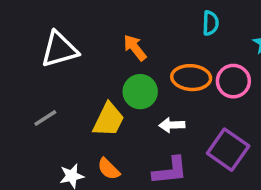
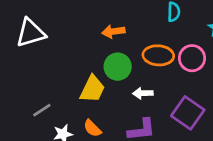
orange arrow: (135, 48) -> (113, 32), turned -60
white triangle: (59, 49) -> (31, 33), moved
gray line: (45, 118) -> (42, 110), moved

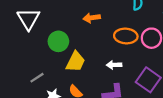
white triangle: (31, 33) -> (28, 19), turned -45
green circle: (118, 67) -> (58, 41), moved

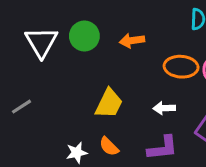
green circle: (58, 41) -> (84, 36), moved
gray line: (37, 78) -> (21, 107), moved

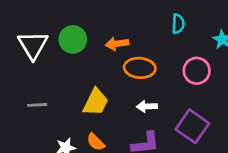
orange ellipse: (181, 67) -> (140, 68), moved
gray line: (21, 107) -> (37, 105), moved, turned 30

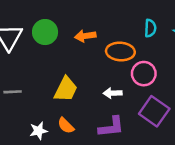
cyan semicircle: (178, 24) -> (150, 28), moved
orange ellipse: (140, 68) -> (120, 52), moved
pink circle: (197, 71) -> (144, 74), moved

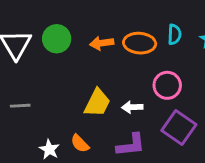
orange ellipse: (120, 52) -> (140, 43), moved
yellow trapezoid: (66, 89) -> (97, 103), moved
white star: (39, 131) -> (49, 149), turned -30

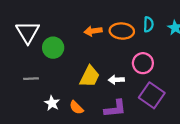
green circle: (57, 39) -> (53, 48), moved
white star: (49, 149) -> (52, 103), moved

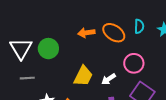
orange ellipse: (122, 31) -> (114, 33), turned 30
white triangle: (28, 32) -> (21, 49), moved
white arrow: (116, 80) -> (109, 79), turned -32

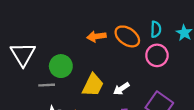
green circle: (48, 49) -> (61, 66), moved
pink circle: (134, 63) -> (157, 55), moved
gray line: (27, 78) -> (47, 85), moved

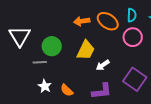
yellow trapezoid: (93, 85) -> (86, 50), moved

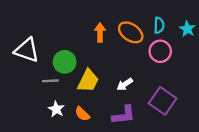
orange arrow: (82, 21) -> (100, 32), turned 98
white triangle: (20, 36) -> (27, 50), turned -40
yellow trapezoid: (86, 50) -> (88, 81), moved

